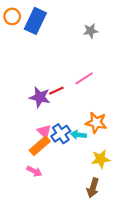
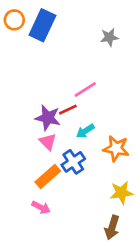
pink line: (84, 78) -> (85, 90), moved
pink triangle: (44, 131) -> (48, 142), moved
cyan arrow: (78, 135) -> (85, 131), moved, turned -40

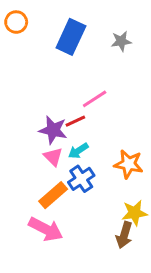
blue rectangle: (42, 25) -> (71, 37), moved
cyan arrow: (85, 131) -> (78, 151), moved
pink arrow: (41, 207) -> (46, 229), size x1.6
brown arrow: (112, 227) -> (124, 235), moved

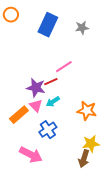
blue cross: (81, 179) -> (48, 130), moved
orange rectangle: (53, 195) -> (19, 115), moved

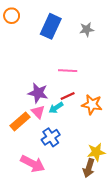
pink line: (64, 67) -> (68, 71), turned 36
red line: (51, 82) -> (68, 96), moved
orange star: (87, 111) -> (92, 105), moved

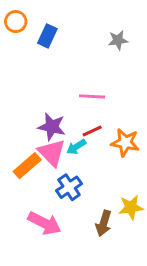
blue rectangle: (51, 26) -> (47, 36), moved, size x0.7
pink triangle: (38, 112) -> (52, 153), size x1.5
brown arrow: (89, 168) -> (104, 223), moved

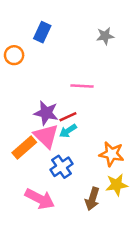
orange circle: (16, 22) -> (14, 55), moved
red line: (92, 131) -> (68, 117), moved
orange star: (125, 143) -> (112, 154), moved

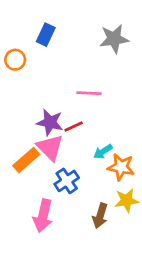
gray star: (105, 36) -> (114, 39), size x1.5
cyan arrow: (68, 131) -> (103, 152), moved
pink arrow: (40, 199) -> (43, 216), turned 76

